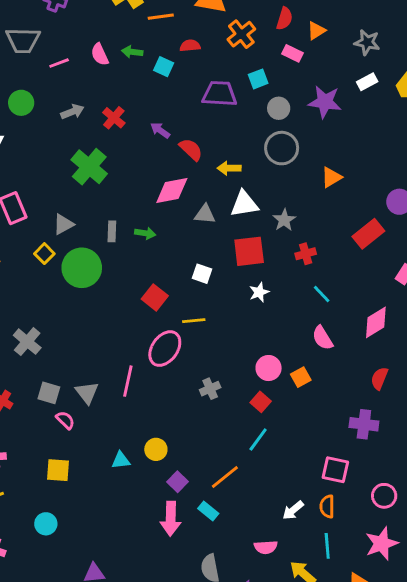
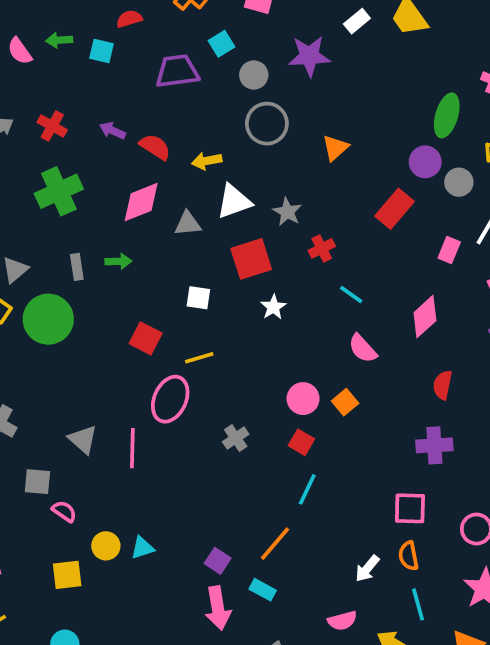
green cross: (89, 167) -> (59, 191), moved, turned 36
gray triangle: (87, 393) -> (83, 440), moved
yellow circle: (156, 449) -> (106, 546), moved

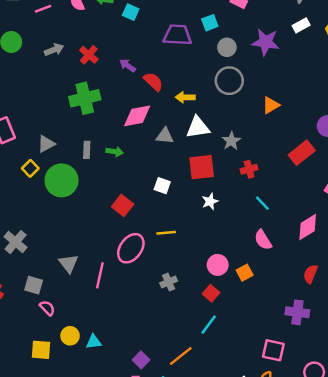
yellow line: (199, 358) -> (166, 233), moved

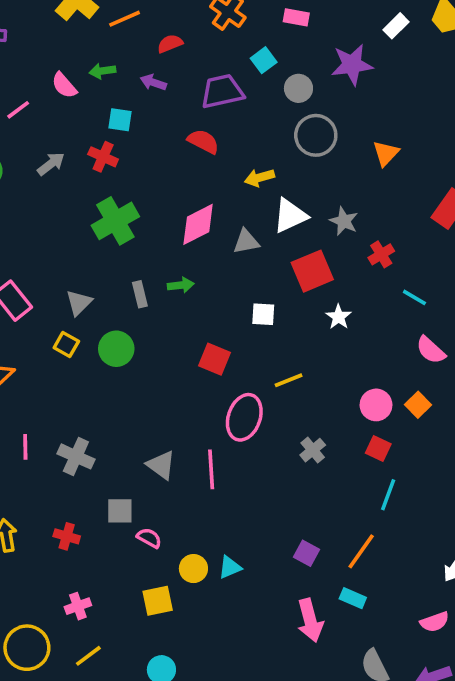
cyan square: (131, 12) -> (120, 120), moved
purple arrow: (128, 65) -> (153, 82), moved
red semicircle: (153, 82) -> (203, 141), moved
green circle: (61, 180) -> (116, 349), size x0.7
purple square: (141, 360) -> (307, 553), moved

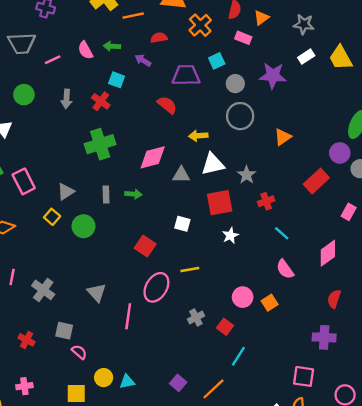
gray arrow: (51, 164) -> (66, 99), turned 120
red square: (378, 449) -> (225, 327), moved
gray triangle: (161, 465) -> (97, 293), moved

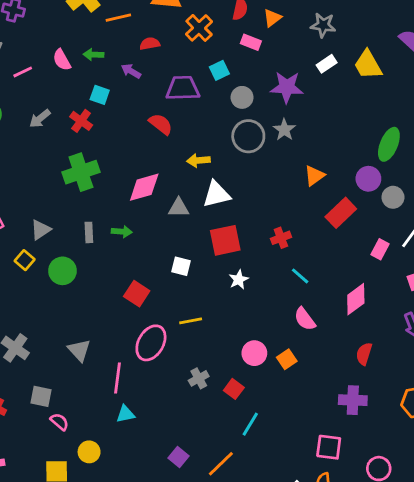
gray arrow: (66, 99) -> (40, 118), turned 48
orange triangle: (283, 137) -> (314, 176), moved
gray star: (247, 175) -> (284, 130), moved
cyan triangle: (127, 382) -> (125, 414), moved

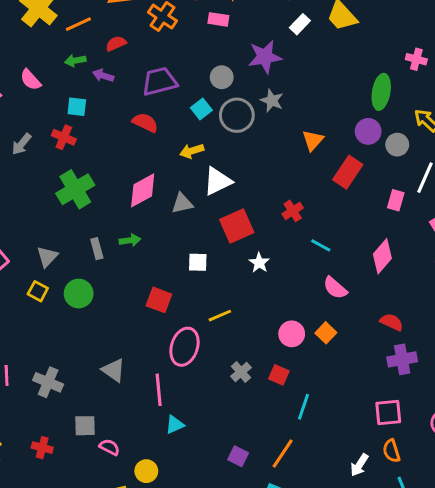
green arrow: (93, 55) -> (75, 61), moved
cyan square: (219, 70) -> (201, 109), moved
red semicircle: (364, 354) -> (392, 322), moved, turned 110

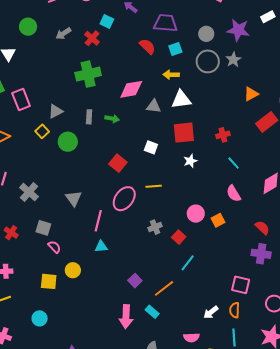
cyan square: (201, 109) -> (175, 49), moved

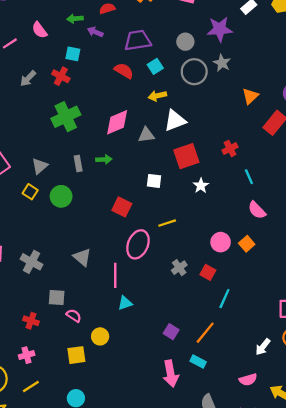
cyan line: (234, 163) -> (249, 177), turned 32
red cross: (11, 233) -> (31, 321), moved

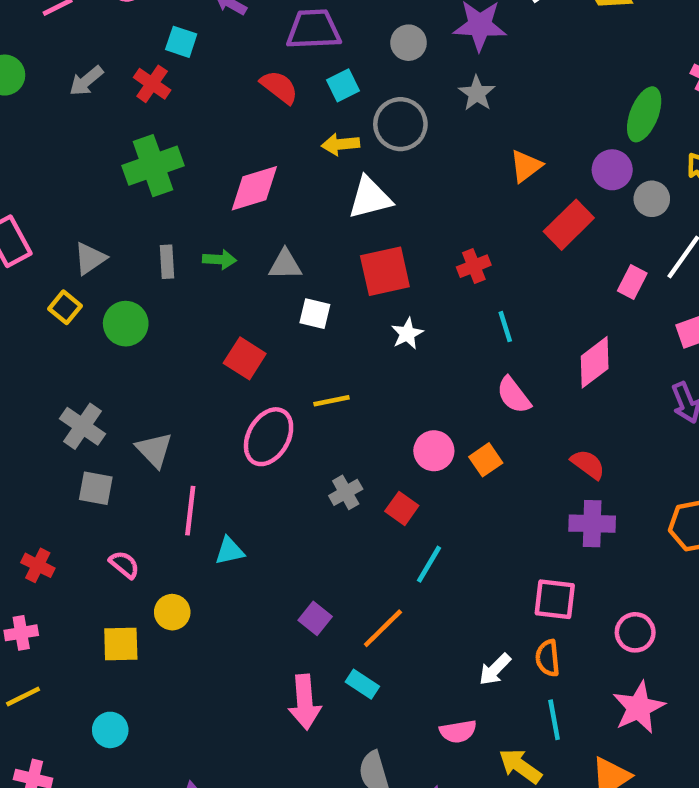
gray circle: (194, 72) -> (400, 124), moved
gray triangle: (146, 135) -> (285, 265), moved
gray cross: (32, 262) -> (83, 426), moved
pink line: (115, 275) -> (190, 511), moved
gray square: (57, 297) -> (96, 488), moved

